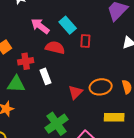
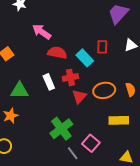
cyan rectangle: (68, 25) -> (85, 58), moved
red rectangle: (85, 41) -> (102, 47), moved
red cross: (26, 61) -> (70, 77), moved

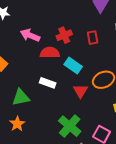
cyan rectangle: (85, 58) -> (73, 65), moved
red cross: (70, 77) -> (64, 35), moved
white rectangle: (49, 82) -> (48, 83), turned -35

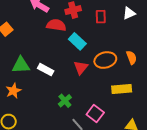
white rectangle: (48, 83) -> (46, 70), moved
green cross: (70, 126) -> (65, 101), size x0.6

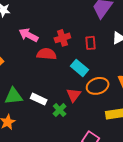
cyan rectangle: (77, 41) -> (80, 68), moved
green cross: (65, 101) -> (60, 110), moved

